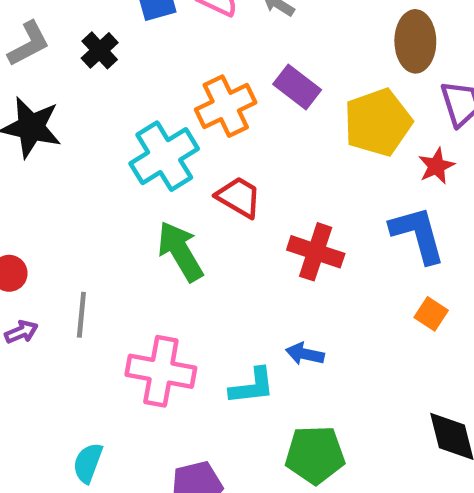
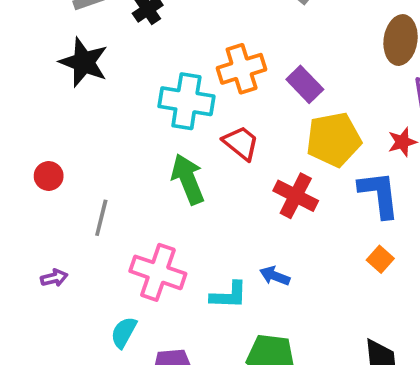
purple rectangle: (297, 87) -> (305, 84), moved
yellow pentagon: (378, 122) -> (334, 139), moved
cyan cross: (164, 156) -> (186, 101), turned 32
purple arrow: (21, 332) -> (54, 278), moved
cyan semicircle: (88, 463) -> (124, 332), moved

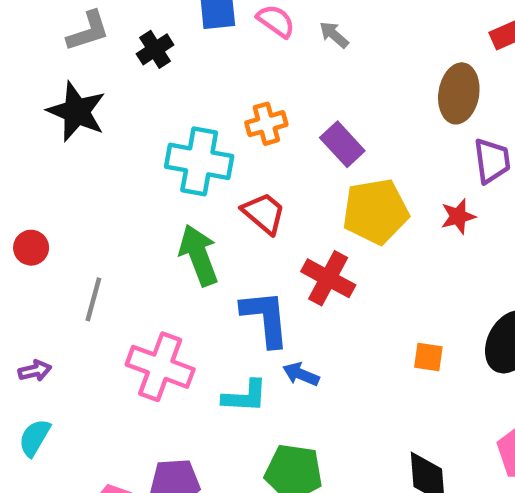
orange cross: (242, 69) -> (266, 124), size x0.7
blue L-shape: (379, 194) -> (265, 318), moved
orange square: (380, 259) -> (428, 357), turned -35
cyan semicircle: (124, 332) -> (35, 438), moved

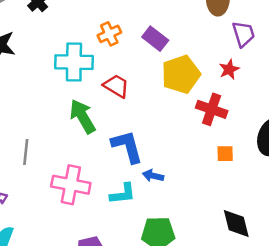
red cross: (328, 278) -> (212, 109), moved

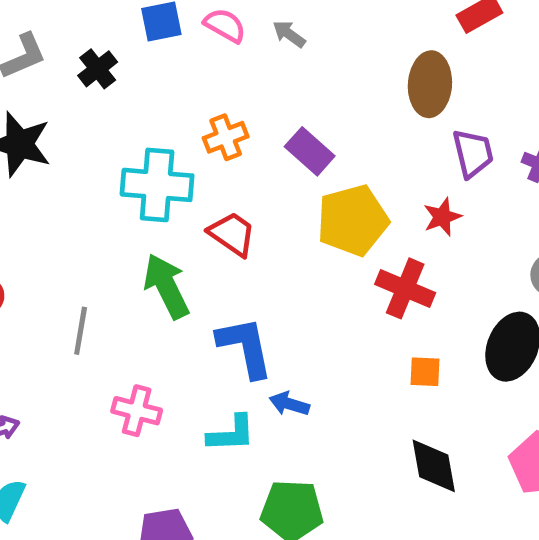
gray line: (26, 152) -> (81, 331), moved
pink cross: (71, 185) -> (137, 411), size x0.7
black diamond: (236, 224) -> (434, 466), moved

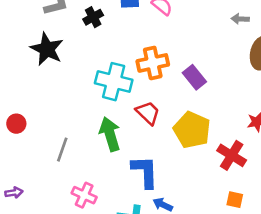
gray arrow: (289, 34) -> (240, 19), moved, turned -42
orange cross: (226, 137) -> (153, 63), size x1.4
yellow pentagon: (353, 220) -> (192, 130), moved, turned 30

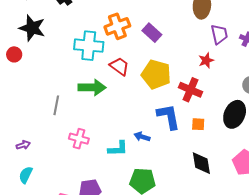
red circle: (16, 124) -> (14, 54), moved
green arrow: (110, 134) -> (92, 87), turned 116
blue L-shape: (145, 172) -> (169, 117), moved

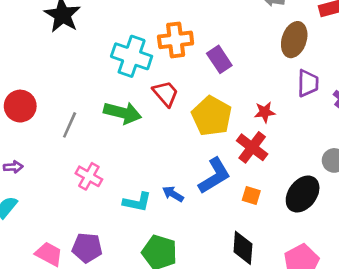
red circle: (14, 54) -> (20, 106), moved, size x1.5
red star: (206, 60) -> (265, 112), moved
blue L-shape: (169, 117) -> (214, 176), turned 56

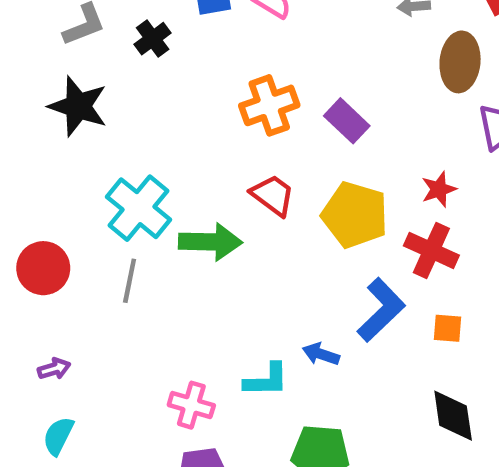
cyan cross: (132, 56) -> (138, 208), moved, turned 33
pink cross: (89, 176) -> (191, 405), moved

